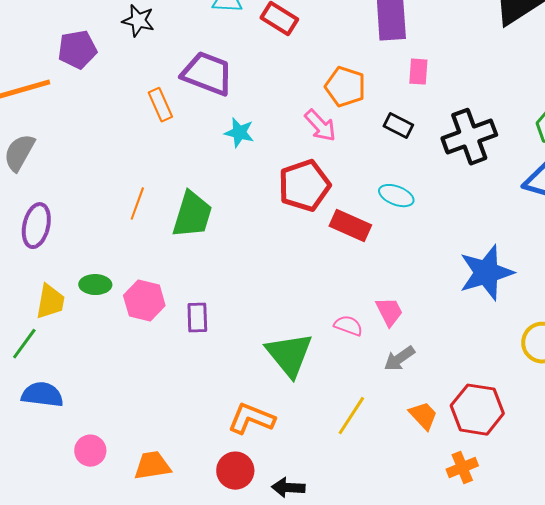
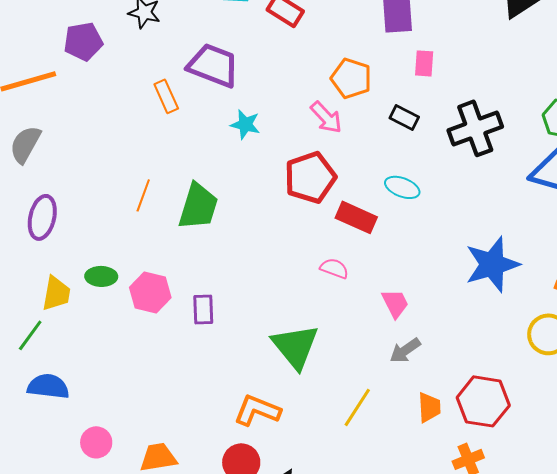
pink semicircle: (348, 326) -> (334, 268), moved
orange trapezoid: (423, 416) -> (429, 407), turned 40

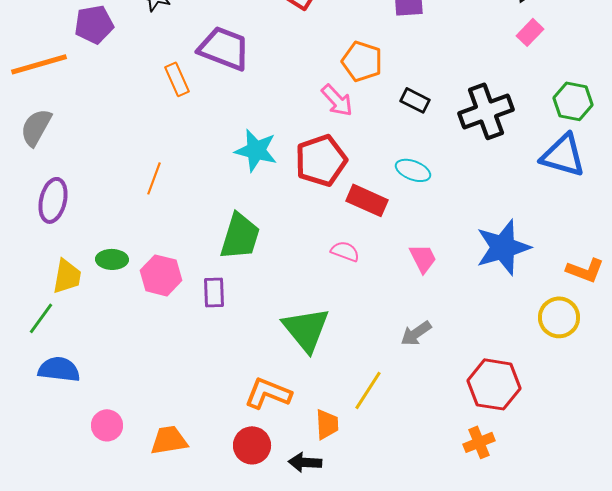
pink rectangle: (424, 63) -> (530, 32), moved, turned 40
cyan star: (245, 124) -> (256, 150), moved, size x1.4
green trapezoid: (198, 206) -> (240, 236), moved
pink trapezoid: (395, 303) -> (423, 258), moved
orange trapezoid: (429, 407) -> (327, 424), moved

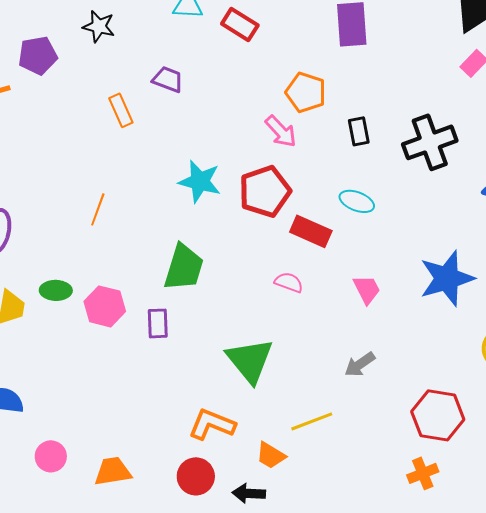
purple trapezoid: (224, 48) -> (168, 79), size x0.6
black rectangle: (415, 100) -> (359, 131), turned 52
yellow line: (368, 390) -> (312, 421), turned 36
orange trapezoid: (327, 424) -> (271, 455), turned 124

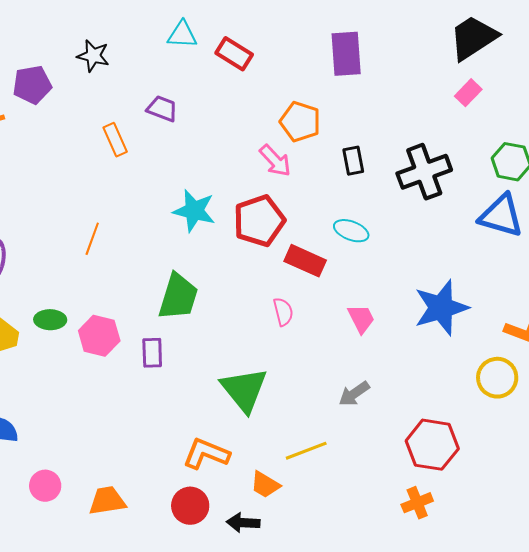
pink semicircle: (289, 282) -> (283, 312), turned 56

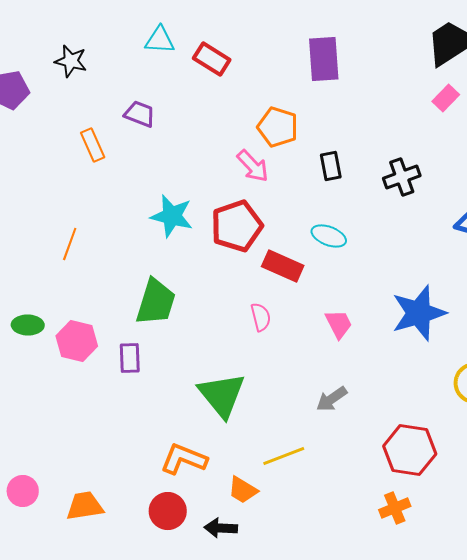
black cross: (424, 172) -> (402, 177), size x0.7

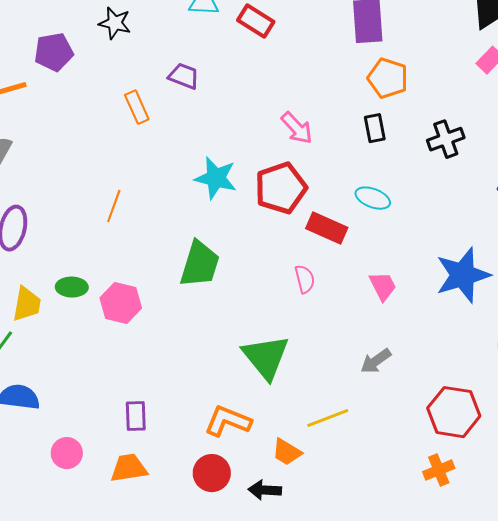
orange pentagon: (278, 127) -> (388, 78), moved
purple rectangle: (130, 358) -> (136, 416), moved

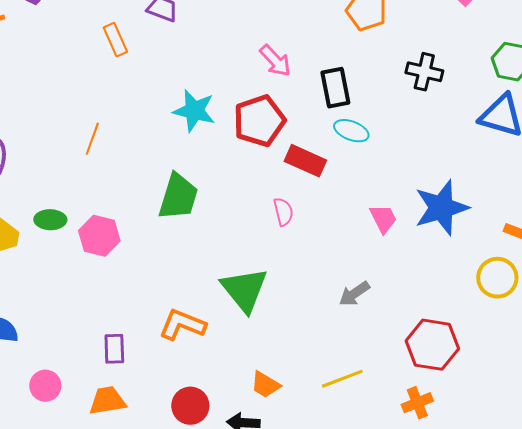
black rectangle: (375, 128) -> (335, 88), moved, size x1.4
black cross: (446, 139) -> (424, 72), turned 33
pink trapezoid: (383, 286) -> (383, 219), moved
yellow line: (328, 418) -> (342, 379), moved
orange L-shape: (228, 421) -> (182, 325), moved

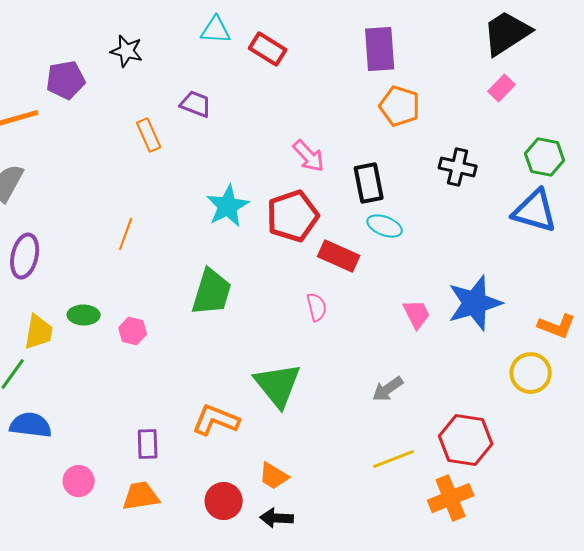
cyan star: (194, 111) -> (228, 206), turned 30
pink hexagon: (99, 236) -> (133, 331), size x0.7
yellow line: (342, 379) -> (394, 459), moved
orange trapezoid: (265, 385) -> (274, 476), moved
orange cross: (417, 403) -> (451, 498), size x1.4

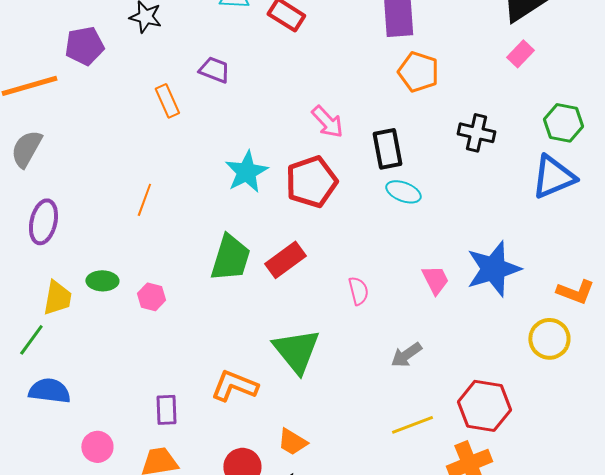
blue triangle: (535, 211) -> (553, 177), turned -39
red rectangle: (339, 256) -> (285, 260), moved, turned -60
pink semicircle: (317, 307) -> (358, 291), moved

